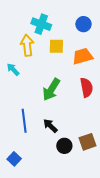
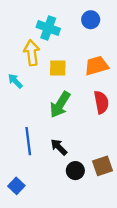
blue circle: (83, 24) -> (91, 20), moved
yellow square: (56, 46) -> (58, 68), moved

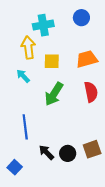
cyan cross: (48, 28) -> (43, 25), turned -30
cyan arrow: (15, 81) -> (23, 76), moved
black arrow: (59, 147) -> (46, 152), moved

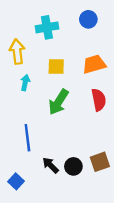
yellow arrow: (28, 47) -> (17, 52), moved
cyan arrow: (23, 76) -> (25, 83), turned 56

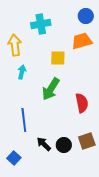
blue circle: (88, 19) -> (86, 16), moved
orange trapezoid: (94, 64) -> (82, 41), moved
yellow square: (56, 66) -> (58, 58), moved
red semicircle: (99, 100) -> (82, 103), moved

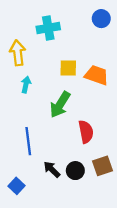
orange trapezoid: (82, 41) -> (97, 75), moved, turned 35
red semicircle: (82, 103) -> (86, 132), moved

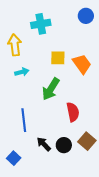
orange trapezoid: (97, 75) -> (82, 64), turned 35
cyan arrow: (26, 85) -> (22, 72), turned 64
brown square: (102, 166) -> (87, 141), turned -30

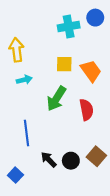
cyan cross: (41, 24) -> (69, 26), moved
red semicircle: (73, 112) -> (86, 110), moved

